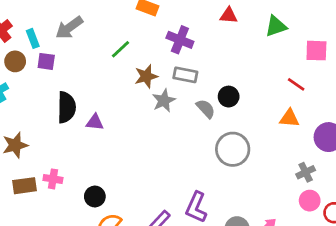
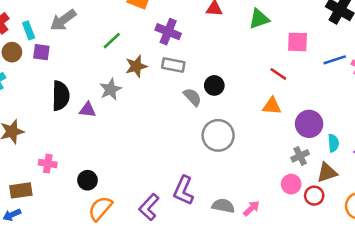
gray star: (164, 101) -> (111, 89), moved
gray cross: (306, 172) -> (300, 156), moved
brown rectangle: (25, 186) -> (21, 190), moved

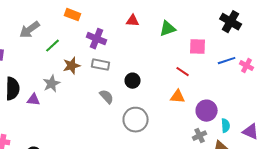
gray arrow: (63, 20) -> (30, 30), moved
gray semicircle: (192, 97) -> (107, 97), moved

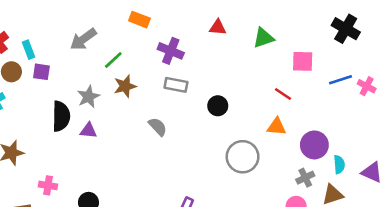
brown star: (72, 66) -> (125, 86), moved
gray star: (52, 84) -> (88, 97), moved
gray semicircle: (107, 97) -> (158, 127), moved
gray circle: (136, 120) -> (243, 157), moved

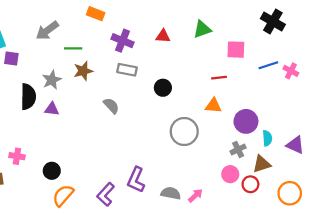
red triangle: (218, 27) -> (163, 36), moved
green line: (113, 60) -> (73, 48), turned 42
red line: (283, 94) -> (219, 78), turned -40

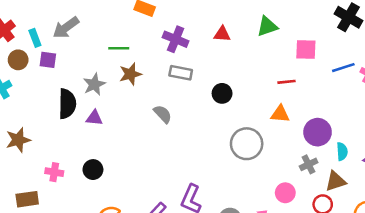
gray arrow: (47, 30) -> (66, 28), moved
black circle: (52, 171) -> (93, 170), moved
pink circle: (230, 174) -> (285, 193), moved

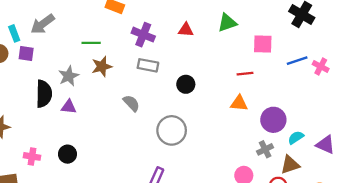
gray circle: (247, 144) -> (172, 130), moved
cyan semicircle: (342, 151) -> (296, 138), turned -119

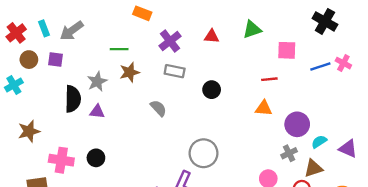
cyan rectangle: (14, 33) -> (44, 28), moved
purple cross: (143, 35) -> (170, 41), turned 30
pink cross: (321, 67) -> (343, 63), moved
gray circle: (172, 130) -> (204, 153), moved
pink cross: (32, 156) -> (61, 160), size x1.5

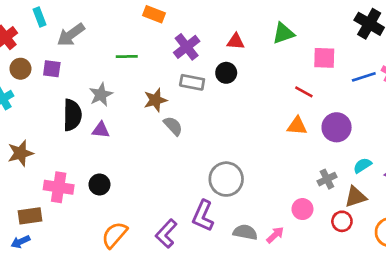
cyan rectangle: (44, 28) -> (40, 17), moved
brown star: (130, 72) -> (155, 100), moved
red line: (269, 79) -> (304, 92), turned 35
black circle: (212, 90) -> (226, 73), moved
purple circle: (297, 124) -> (337, 127), moved

